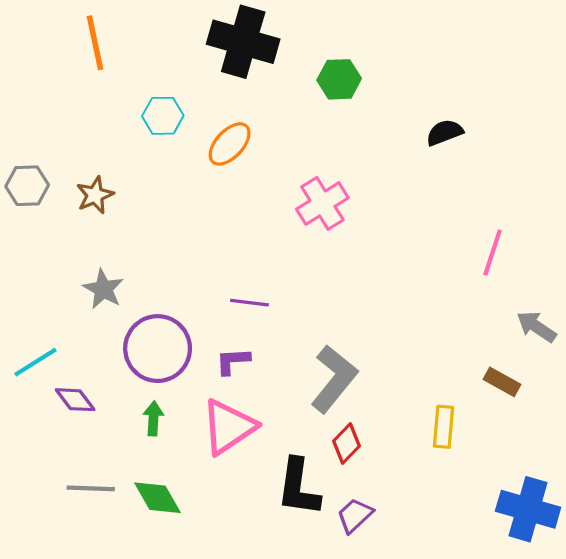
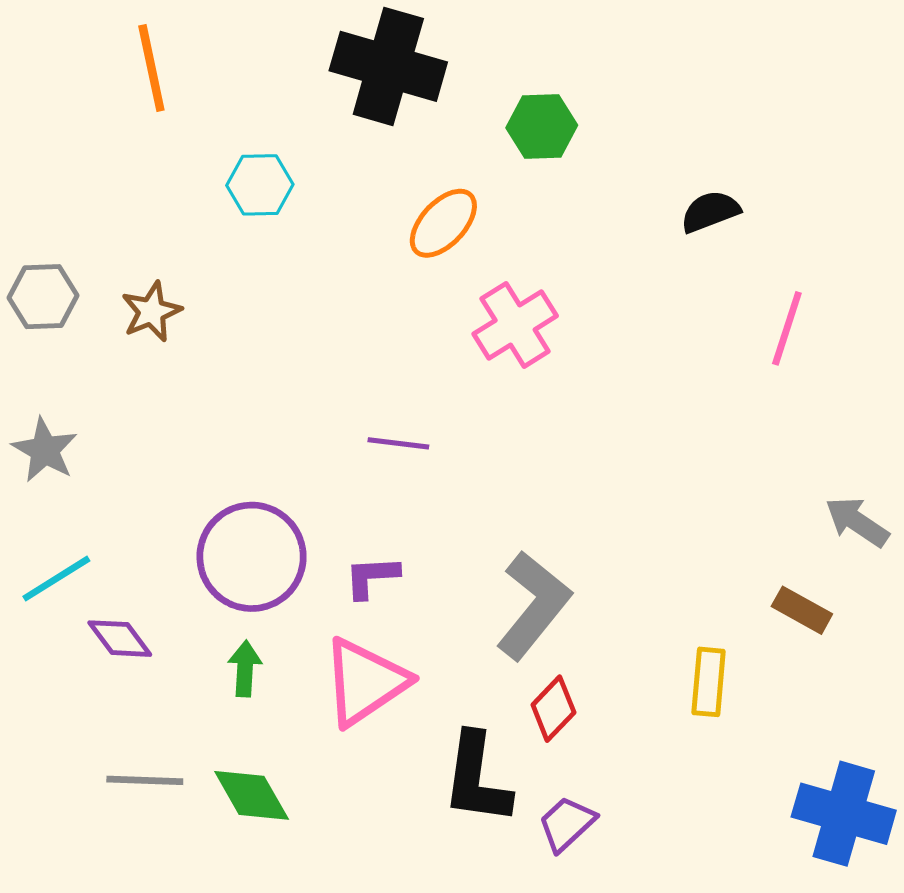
orange ellipse: (230, 144) -> (443, 223), moved
pink line: (493, 253) -> (787, 328), moved
gray star: (103, 289) -> (45, 450), moved
purple line: (249, 303) -> (398, 443), moved

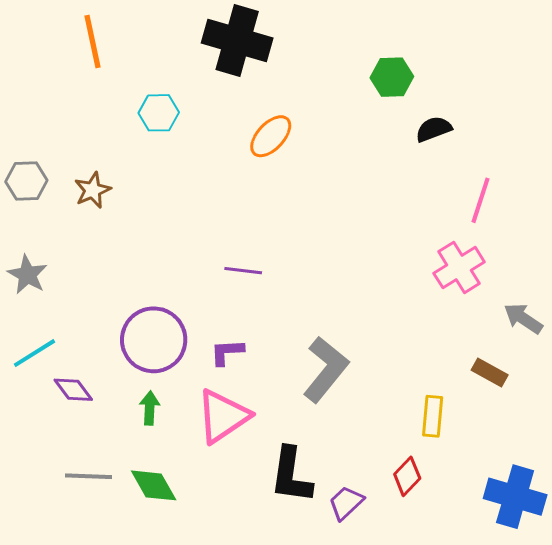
green hexagon: (542, 126) -> (392, 77), moved
pink cross: (515, 325) -> (459, 268), moved
red diamond: (553, 709) -> (407, 476), moved

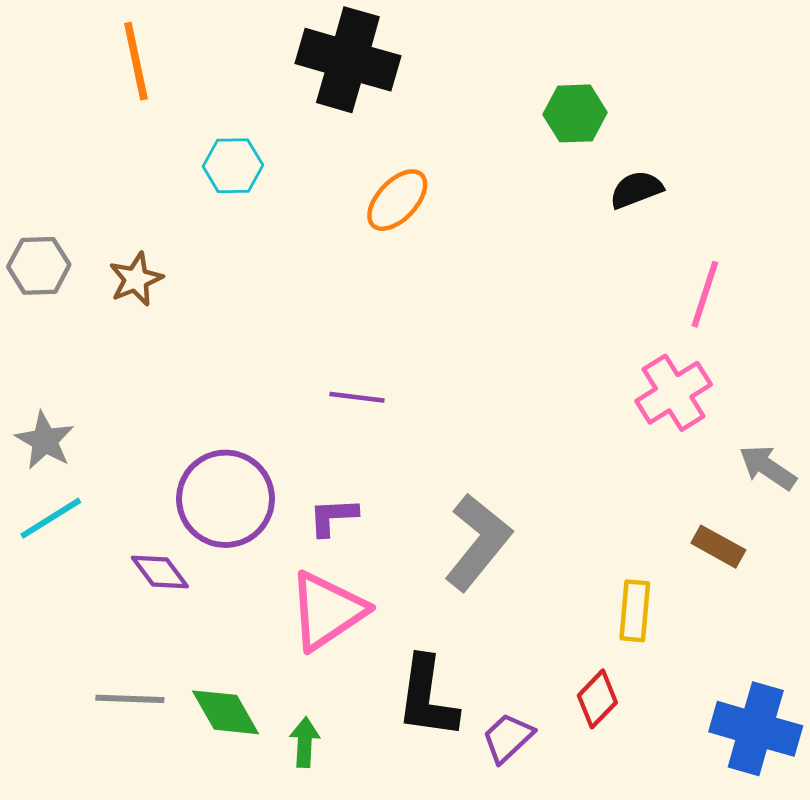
gray star: (27, 275) -> (45, 441), moved
purple diamond: (73, 390) -> (160, 572), moved
green arrow: (150, 408) -> (305, 742), moved

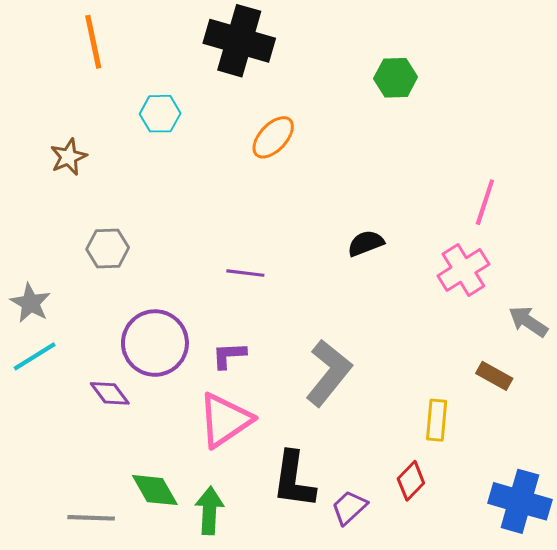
black semicircle: (636, 190) -> (366, 243), moved
gray hexagon: (39, 266) -> (108, 248), moved
brown star: (136, 279) -> (69, 157), moved
gray line: (130, 699) -> (91, 518), moved
green arrow: (305, 742) -> (209, 511), size x1.4

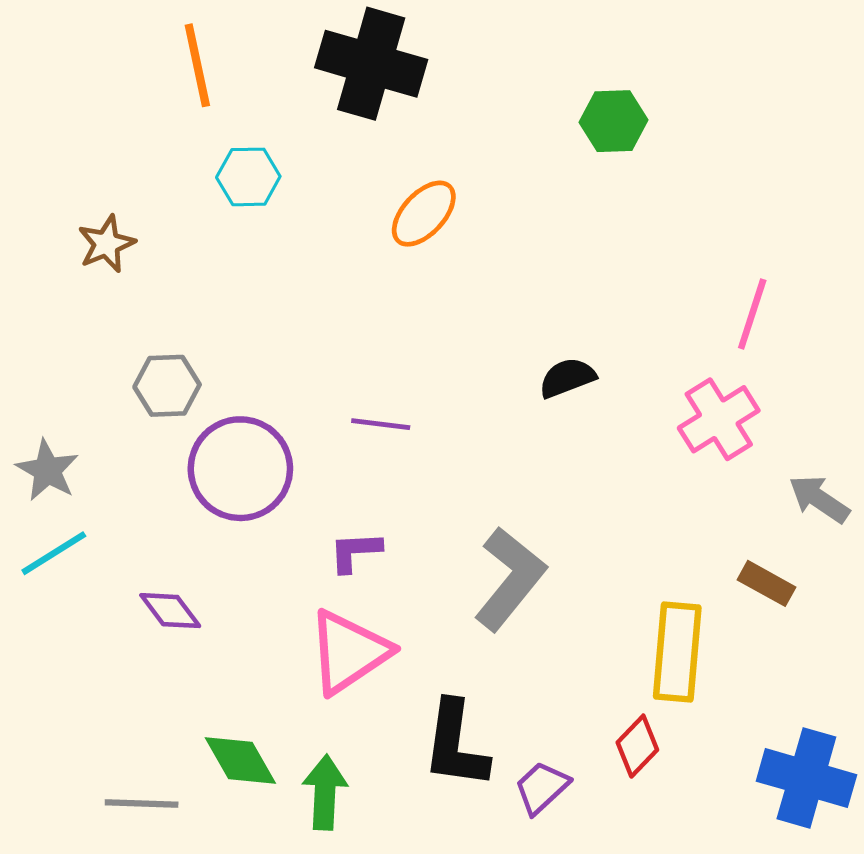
orange line: (93, 42) -> (197, 65), moved
purple circle: (155, 343) -> (240, 469), moved
yellow rectangle: (437, 420) -> (677, 652), size x1.5

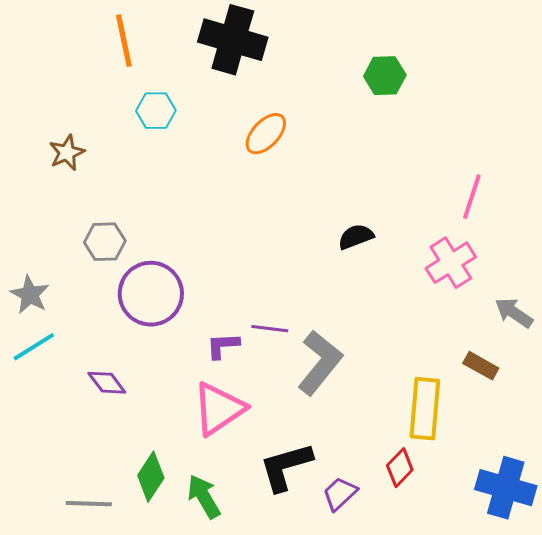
purple line: (381, 424) -> (270, 329), moved
black L-shape: (456, 745) -> (286, 467), turned 66
green diamond: (240, 760) -> (151, 477), turned 63
green arrow: (325, 792) -> (204, 497), turned -33

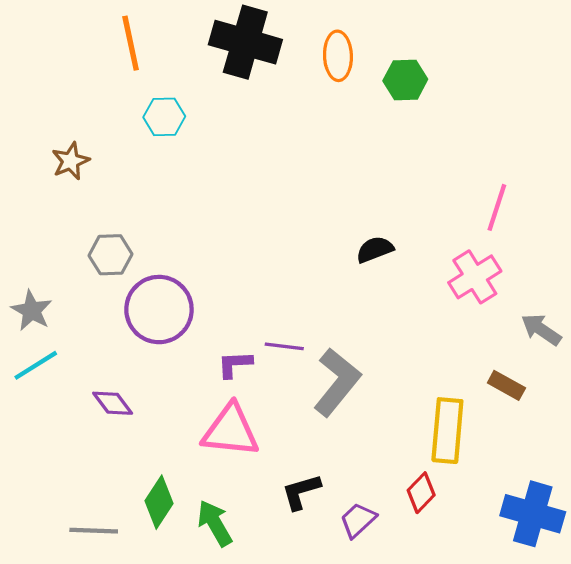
orange ellipse: (266, 134) -> (338, 56), moved, turned -45
pink triangle: (219, 409) -> (231, 431), turned 40
black L-shape: (286, 467) -> (301, 492), size x0.7

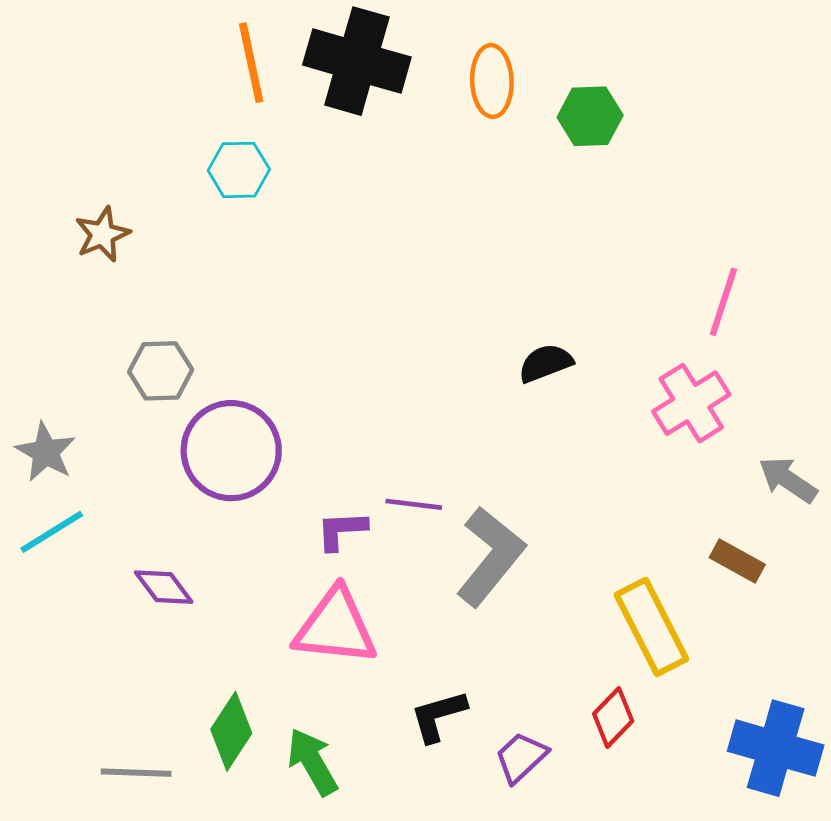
orange line: (131, 43) -> (251, 63), moved
yellow rectangle: (447, 431) -> (651, 627), turned -32

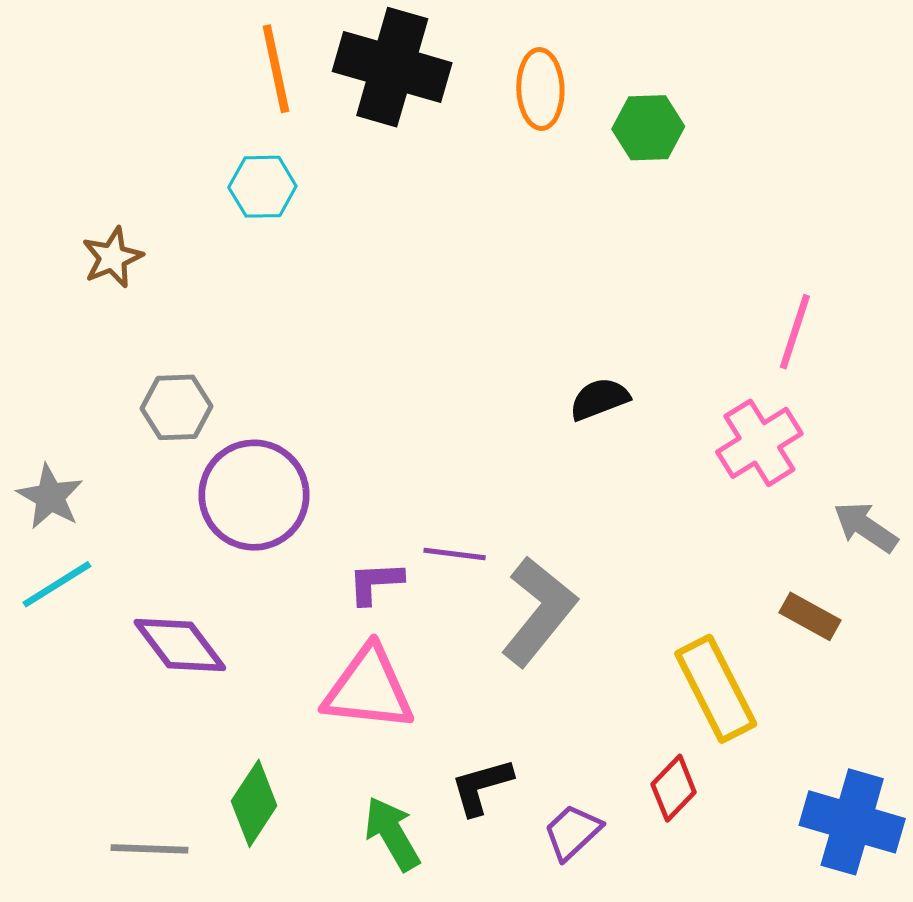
purple diamond: (164, 587) -> (180, 645), size x1.4
green arrow: (312, 762) -> (392, 834), moved

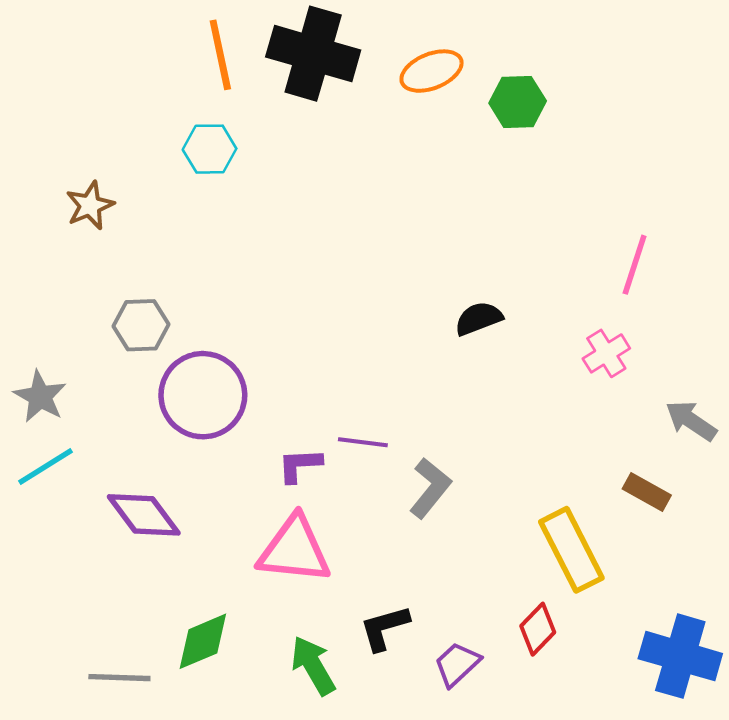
orange ellipse: (540, 89) -> (432, 71), turned 70
pink cross: (759, 443) -> (606, 353), size x0.7
gray L-shape: (539, 611) -> (430, 488), size x0.7
green diamond: (254, 803) -> (203, 641), turned 34

